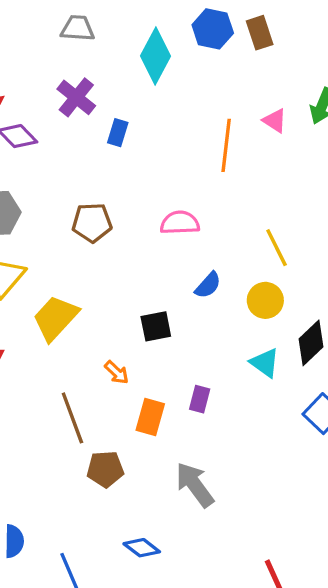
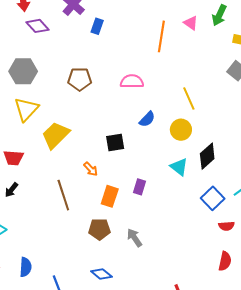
brown pentagon: (105, 469) -> (99, 229), moved
gray arrow: (195, 485) -> (134, 238), size x0.7

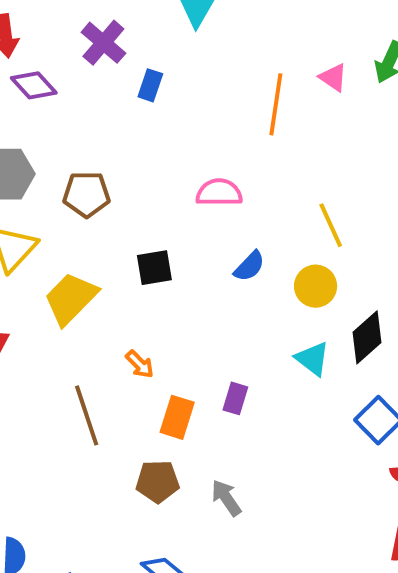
brown pentagon: (80, 79) -> (86, 194), moved
black square: (115, 143) -> (154, 268), moved

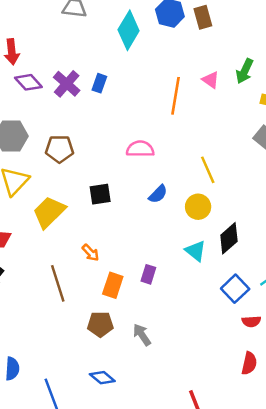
purple cross: (103, 43) -> (67, 84), moved

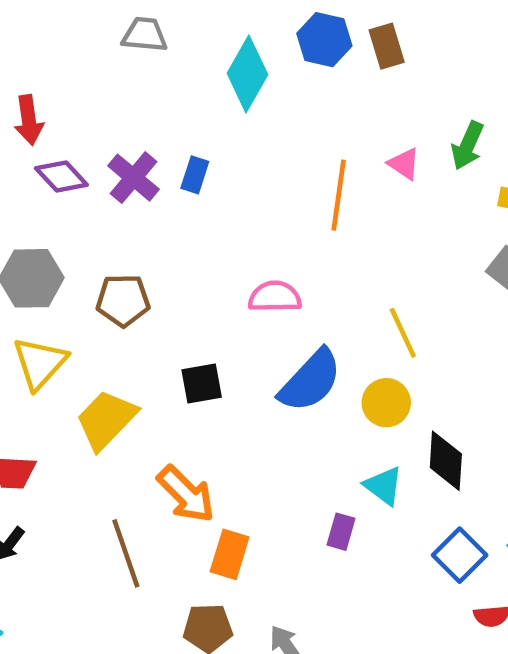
blue semicircle: (158, 194) -> (310, 381), size x1.8
black diamond: (229, 238) -> (446, 461), turned -44
orange arrow: (90, 253) -> (186, 494), size x1.8
purple rectangle: (148, 274) -> (341, 532), moved

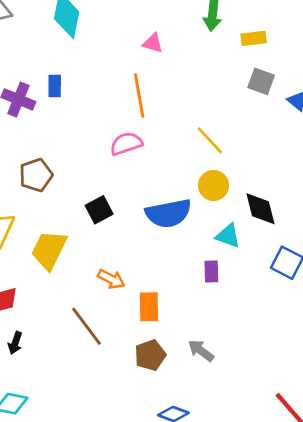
pink triangle: (404, 164) -> (153, 43), moved
orange line: (339, 195) -> (139, 96), moved
blue semicircle: (310, 381) -> (168, 213), moved, turned 54
orange arrow: (186, 494) -> (111, 279), size x0.7

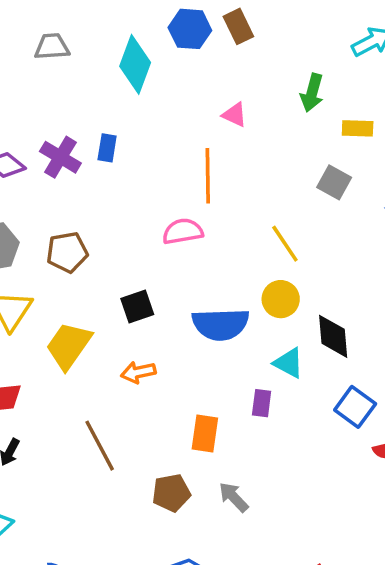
gray square: (261, 81) -> (334, 182), moved
orange arrow: (111, 279) -> (138, 372), moved, turned 132
orange rectangle: (149, 307) -> (205, 433), moved

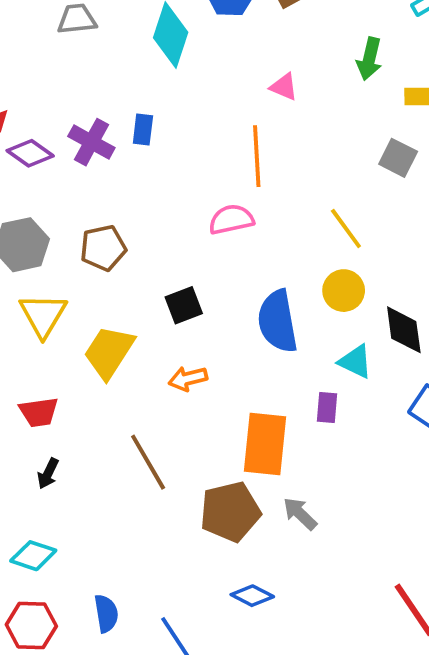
blue semicircle: (221, 324) -> (278, 321), turned 84
orange rectangle: (205, 433) -> (265, 444), size x1.5
brown pentagon: (171, 493) -> (230, 512), size x1.4

